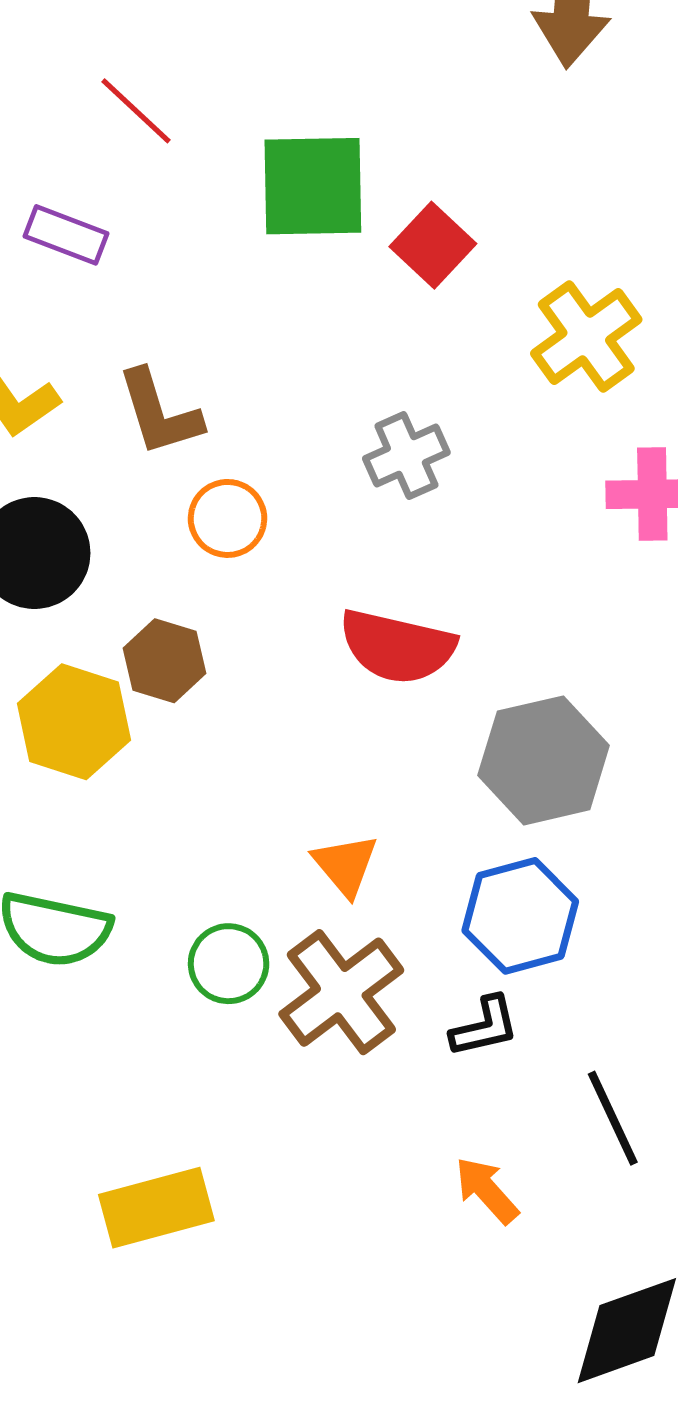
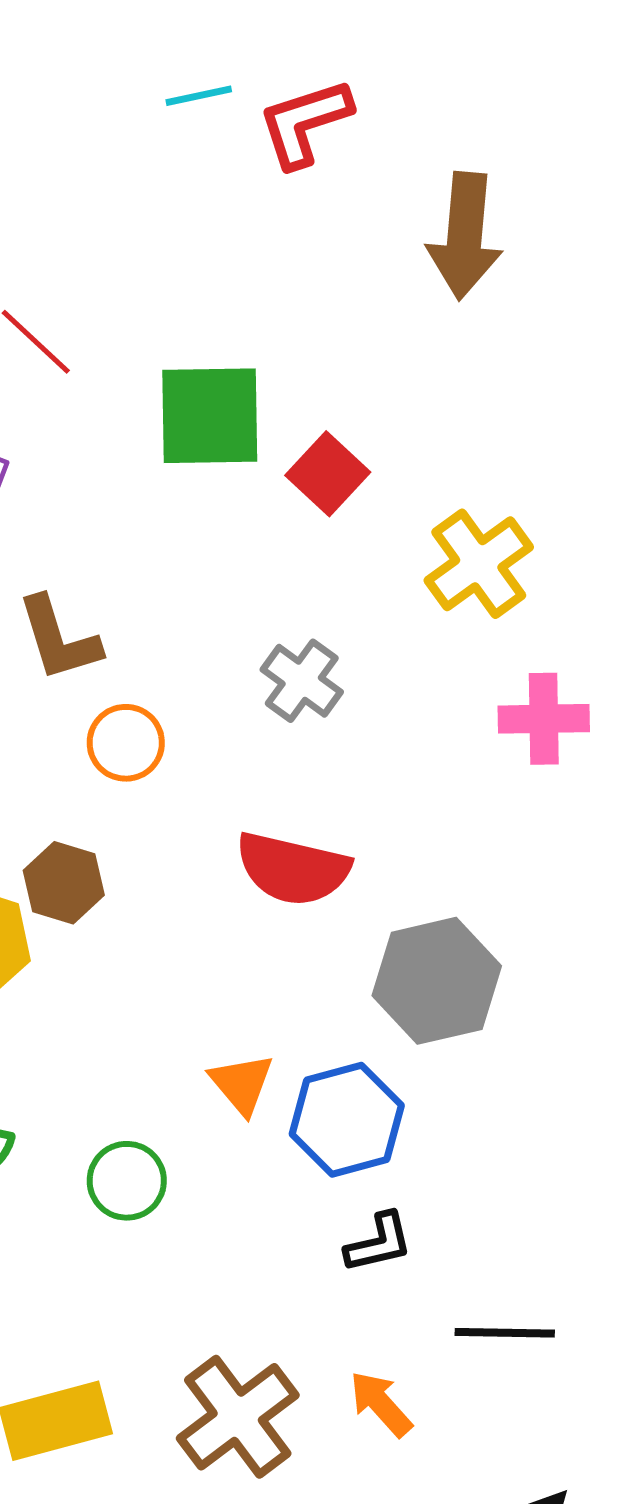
gray cross: (406, 455) -> (302, 681), turned -30
blue hexagon: (520, 916) -> (347, 1120), moved
brown cross: (341, 992) -> (238, 1417), moved
black line: (613, 1118) -> (505, 1333), turned -64

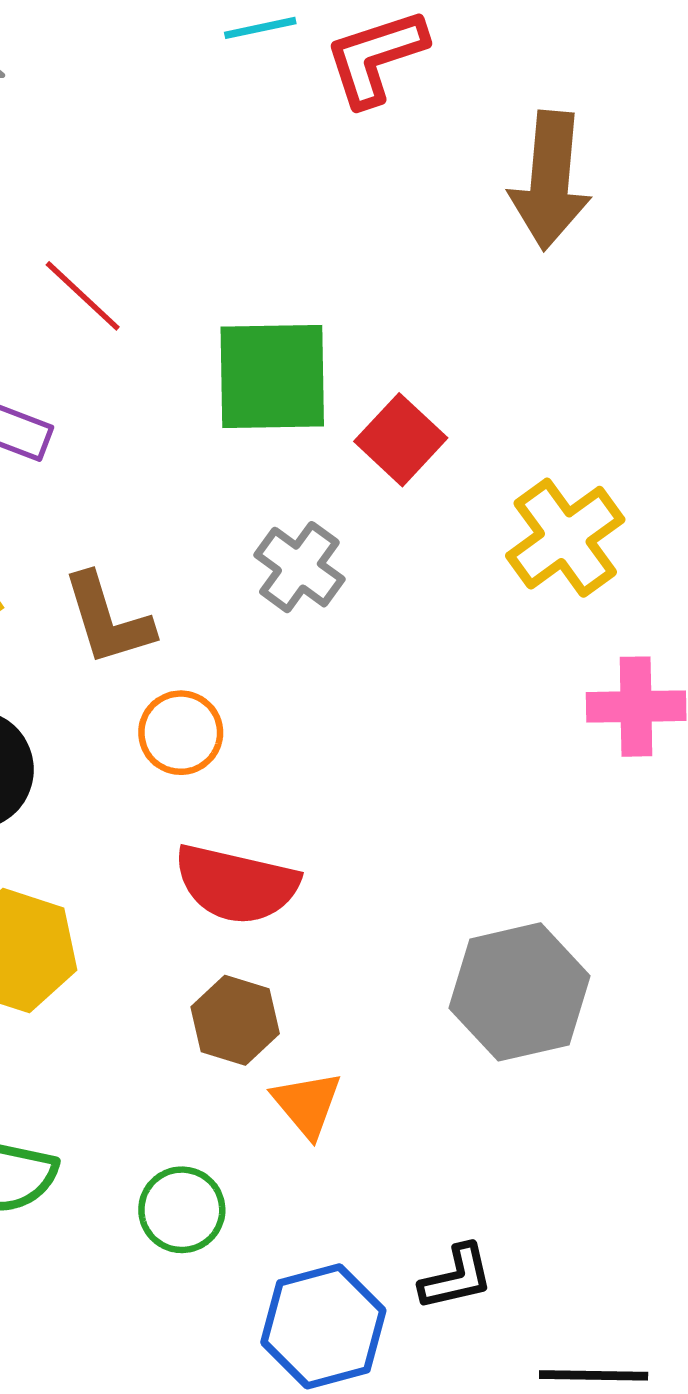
gray cross: (302, 681) -> (299, 567), moved
red semicircle: (293, 869) -> (236, 884), moved
brown hexagon: (64, 883) -> (235, 1020), moved
blue hexagon: (347, 1120) -> (323, 1326), moved

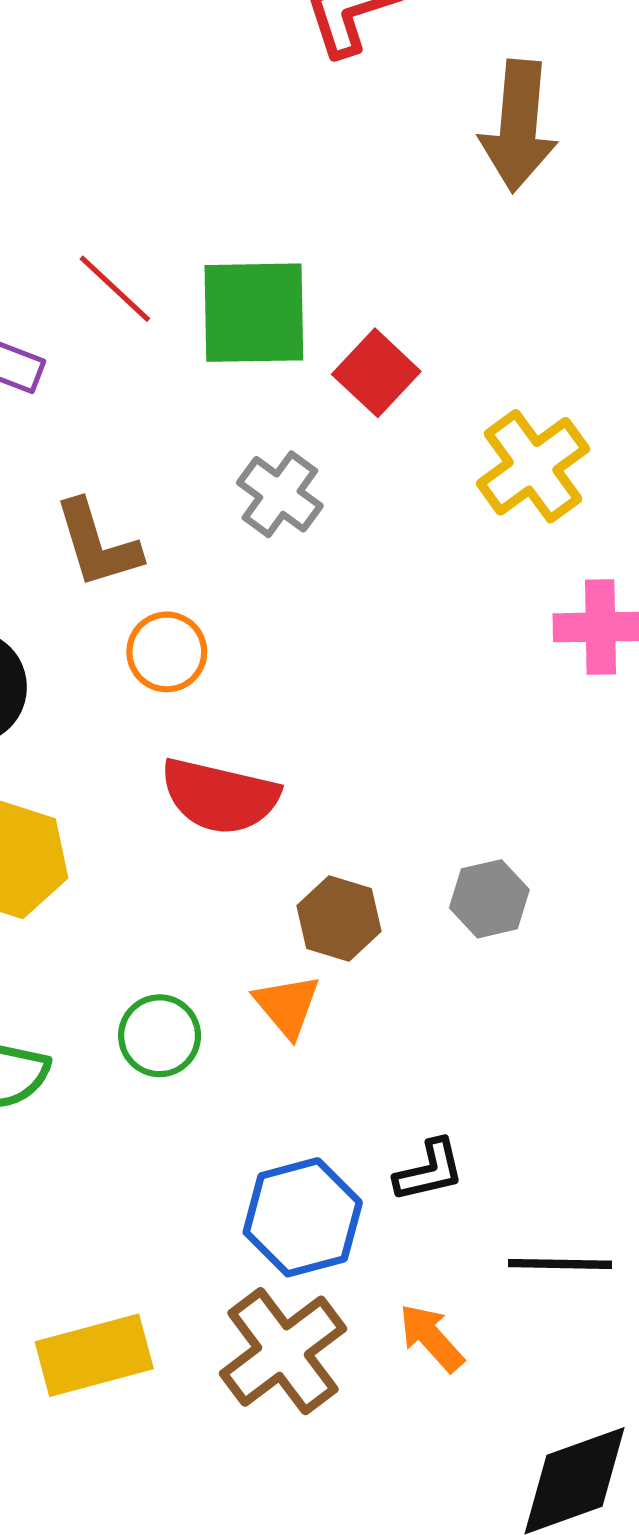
red line: (83, 296) -> (115, 289), moved
gray hexagon: (519, 992) -> (489, 899), size x0.6
brown hexagon: (235, 1020) -> (339, 919), moved
green circle: (182, 1210) -> (160, 1036), moved

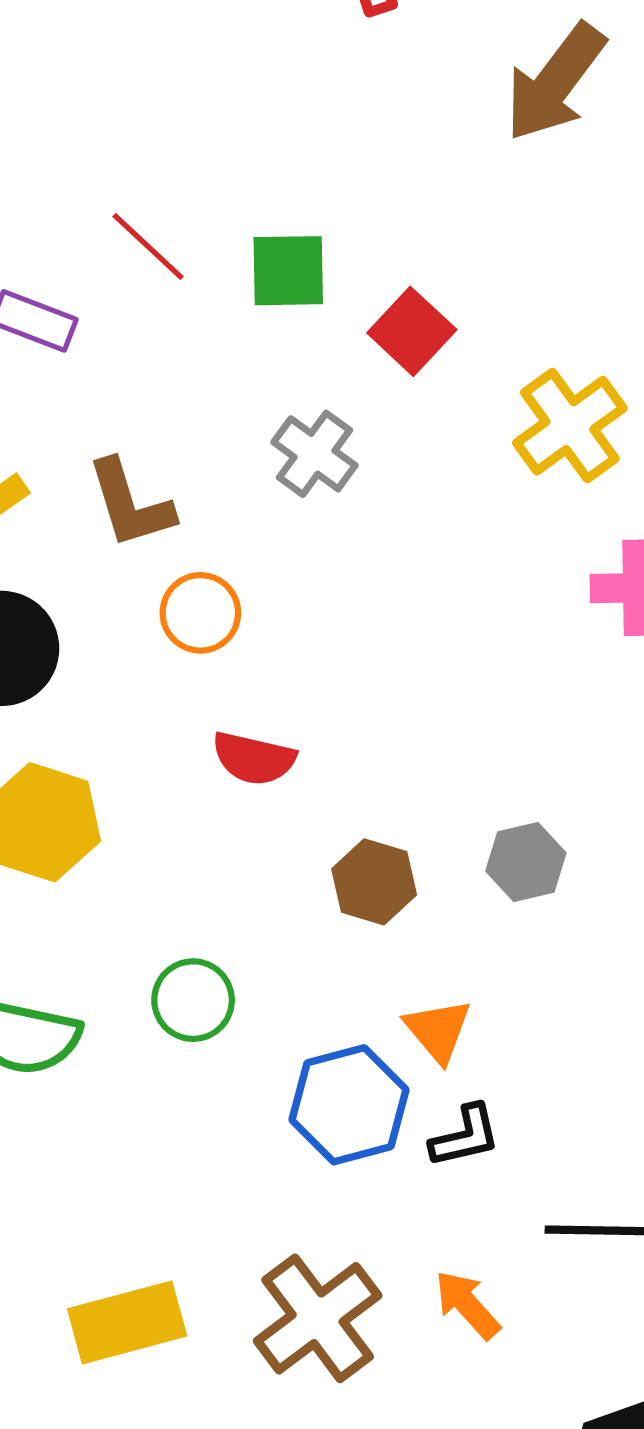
brown arrow: (518, 126) -> (555, 82), turned 32
green square: (254, 313) -> (288, 271), size x0.7
red semicircle: (220, 796) -> (254, 758), size x0.7
orange triangle: (287, 1006) -> (438, 1030), moved
blue hexagon: (303, 1217) -> (349, 1105), moved

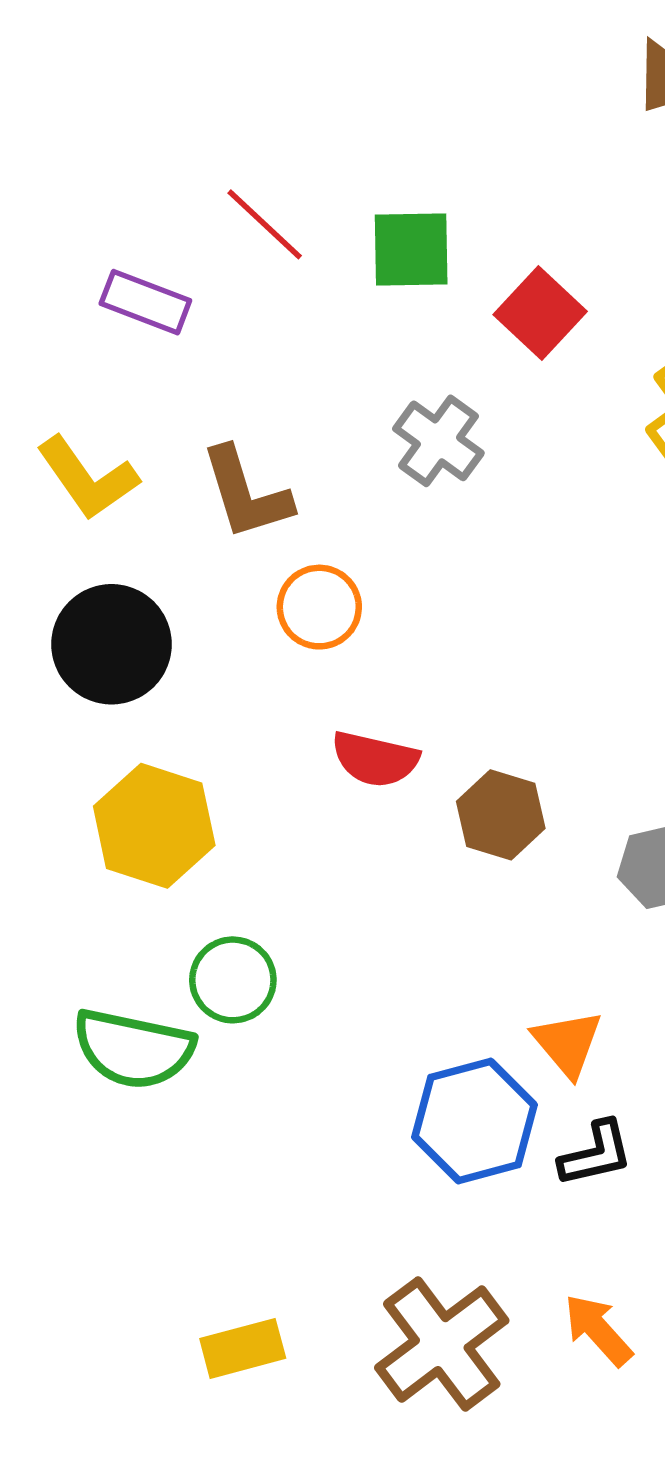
brown hexagon: (374, 882) -> (501, 815), moved
green circle: (193, 1000) -> (233, 980), moved
yellow rectangle: (127, 1322) -> (243, 1348), size x0.7

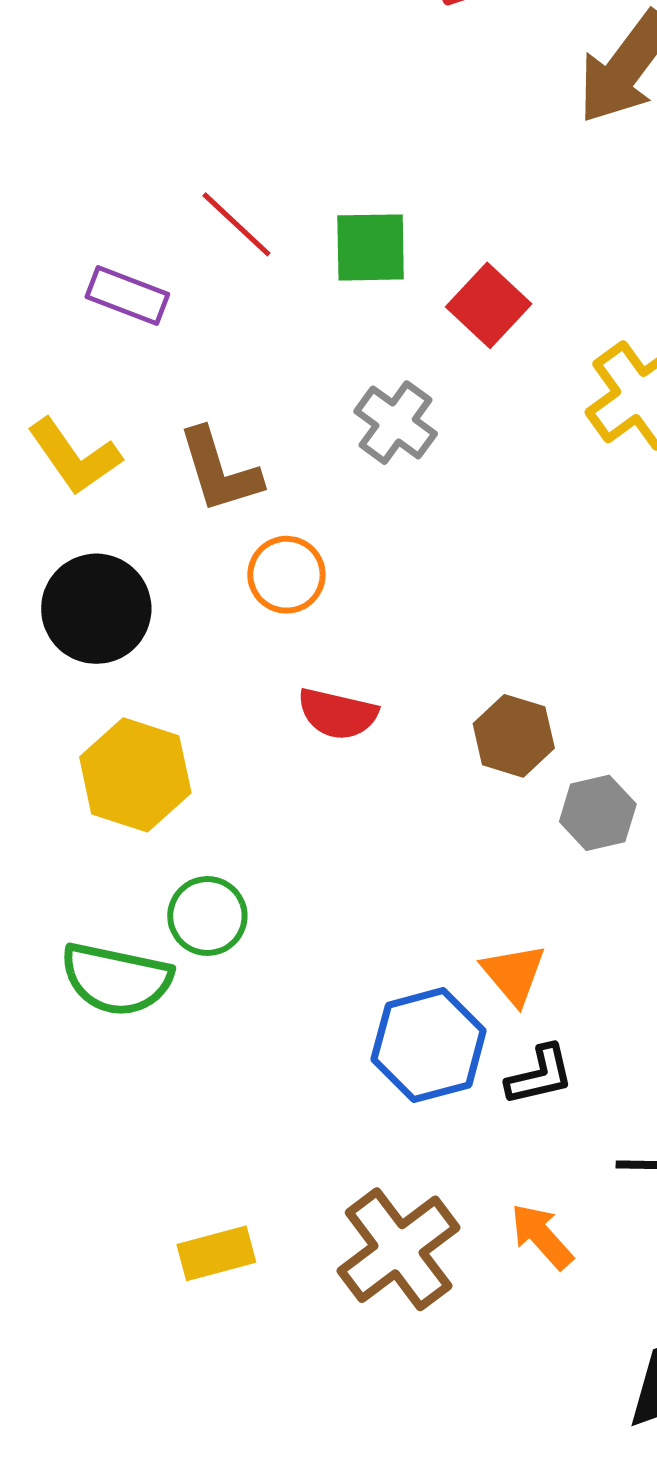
brown hexagon: (501, 815) -> (514, 736), moved

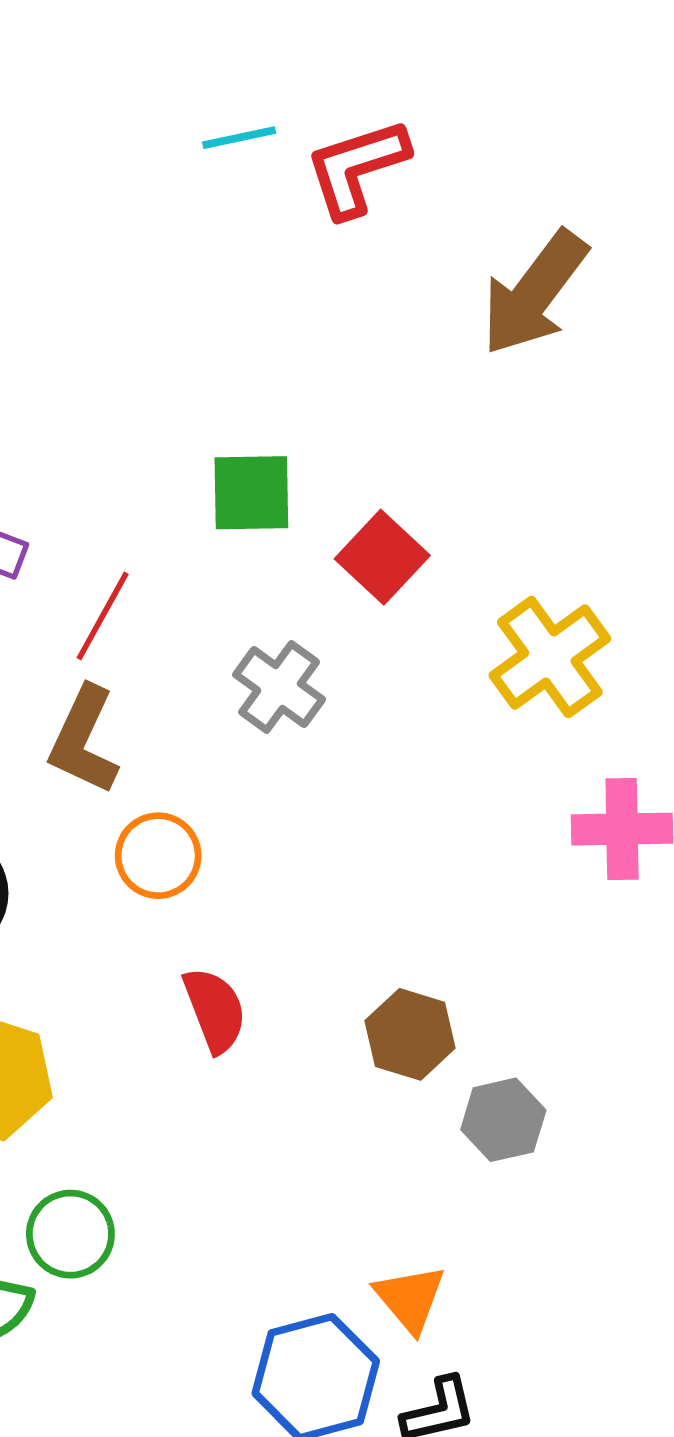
red line: (236, 224) -> (103, 616), moved, turned 76
brown L-shape: (219, 471) -> (84, 740), turned 42
red semicircle: (338, 714) -> (215, 1010), turned -124

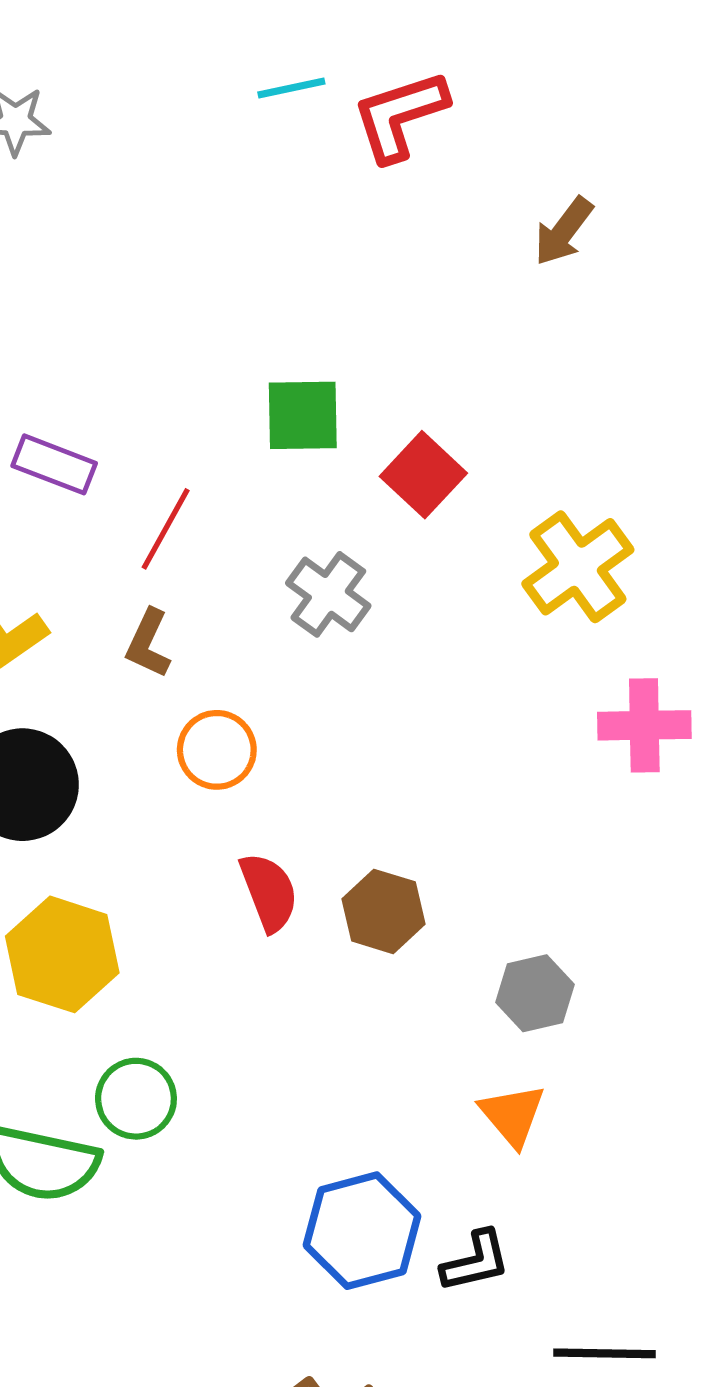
brown arrow: (534, 293) -> (564, 231), size x0.6
brown L-shape: (84, 740) -> (148, 643), size x0.7
brown hexagon: (410, 1034) -> (384, 911), moved
orange triangle: (410, 1298) -> (512, 1115), moved

